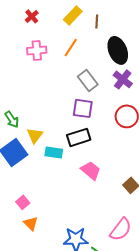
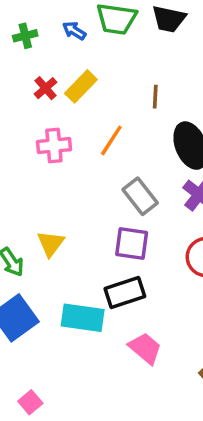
yellow rectangle: (73, 15) -> (81, 86), moved
yellow triangle: (35, 135) -> (51, 244), moved
cyan rectangle: (54, 152) -> (83, 318), size x1.4

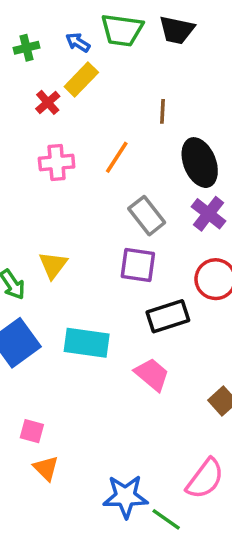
yellow rectangle: (81, 86) -> (81, 80), moved
black rectangle: (125, 292) -> (168, 316), moved
pink square: (30, 402) -> (32, 431), turned -35

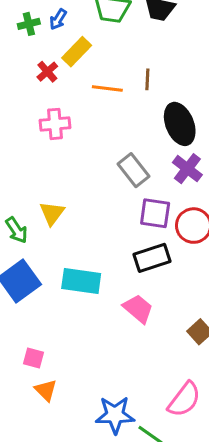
blue arrow: (78, 42) -> (58, 19), moved, turned -90
orange line: (117, 157) -> (107, 89), moved, turned 64
purple square: (138, 265) -> (155, 213), moved

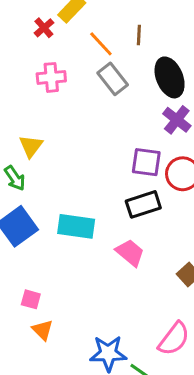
orange line: (107, 89) -> (101, 44), turned 40
gray rectangle: (133, 170) -> (113, 79), moved
yellow triangle: (52, 213) -> (31, 146), moved

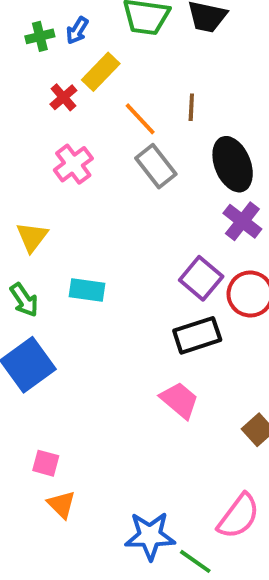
pink cross: (51, 77) -> (73, 164), turned -32
yellow triangle: (31, 146) -> (32, 237), moved
purple square: (146, 162) -> (201, 278), turned 32
cyan rectangle: (76, 226) -> (87, 290), moved, size x0.7

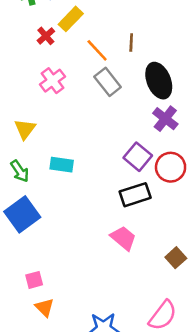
pink square: (46, 463) -> (34, 280), turned -30

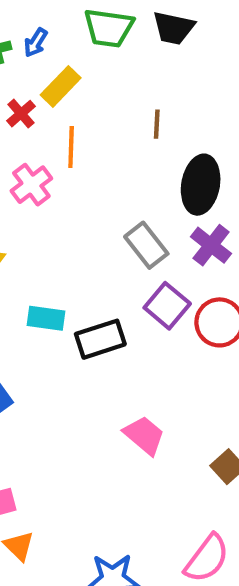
orange line: (97, 50) -> (71, 147), moved, turned 45
black ellipse: (159, 81) -> (201, 185), turned 32
gray rectangle: (108, 82) -> (146, 245), moved
black rectangle: (135, 195) -> (100, 339), moved

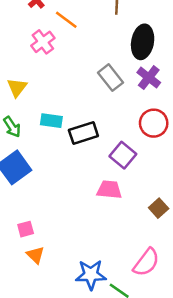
orange line: (71, 147) -> (66, 20), turned -55
purple square: (167, 306) -> (123, 155), moved
pink trapezoid: (144, 435) -> (109, 190), turned -35

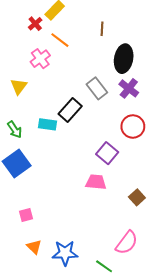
yellow triangle: (17, 87) -> (19, 86), moved
black rectangle: (83, 133) -> (70, 110), moved, turned -30
orange triangle: (35, 255) -> (34, 247), moved
blue star: (91, 275) -> (65, 253), moved

